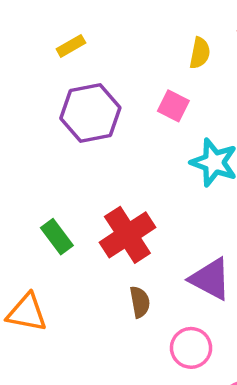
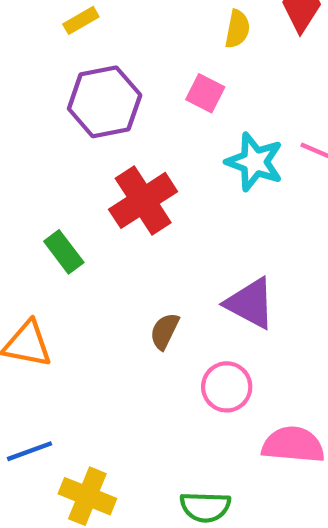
red cross: (127, 235) -> (143, 200), moved
brown semicircle: (140, 302) -> (165, 331), turned -144

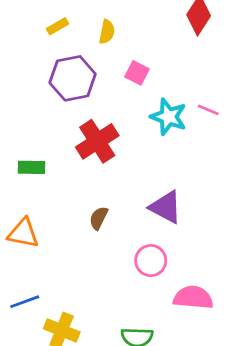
yellow semicircle: (237, 29) -> (107, 32), moved
green rectangle: (64, 252) -> (32, 167), moved, turned -52
brown semicircle: (165, 331) -> (99, 218), moved

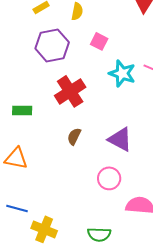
brown semicircle: (99, 218) -> (74, 136), moved
blue line: (25, 302) -> (17, 208), turned 35

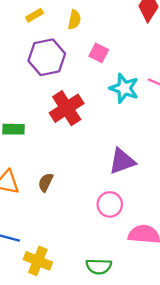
brown semicircle: (74, 136) -> (46, 182), moved
purple triangle: (120, 139) -> (122, 161), turned -48

